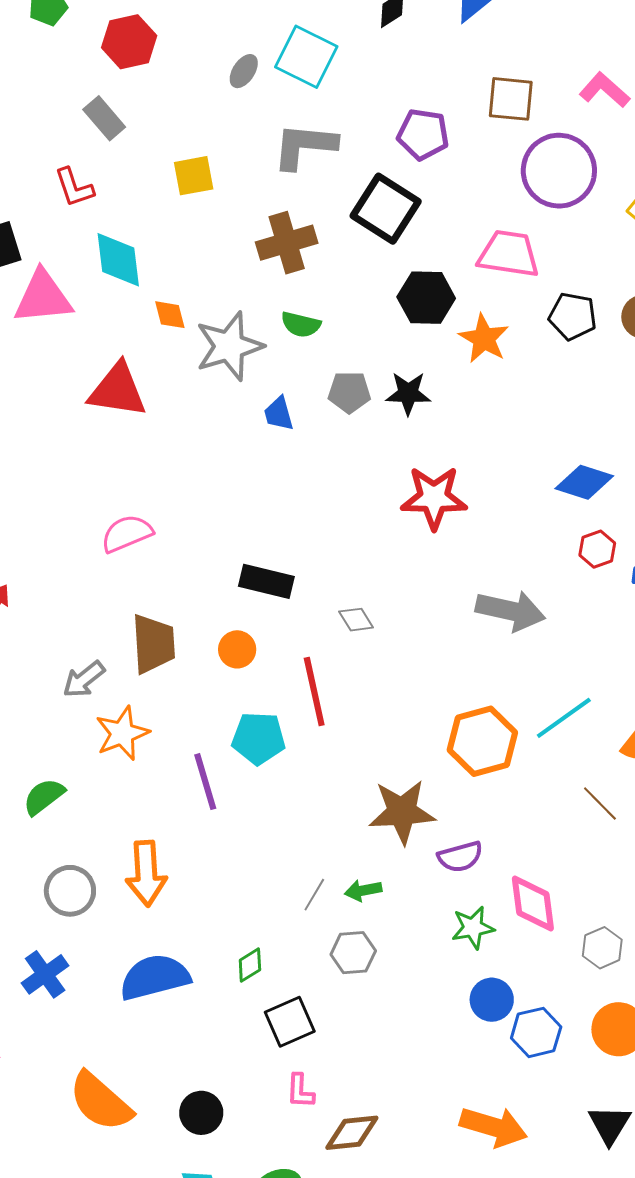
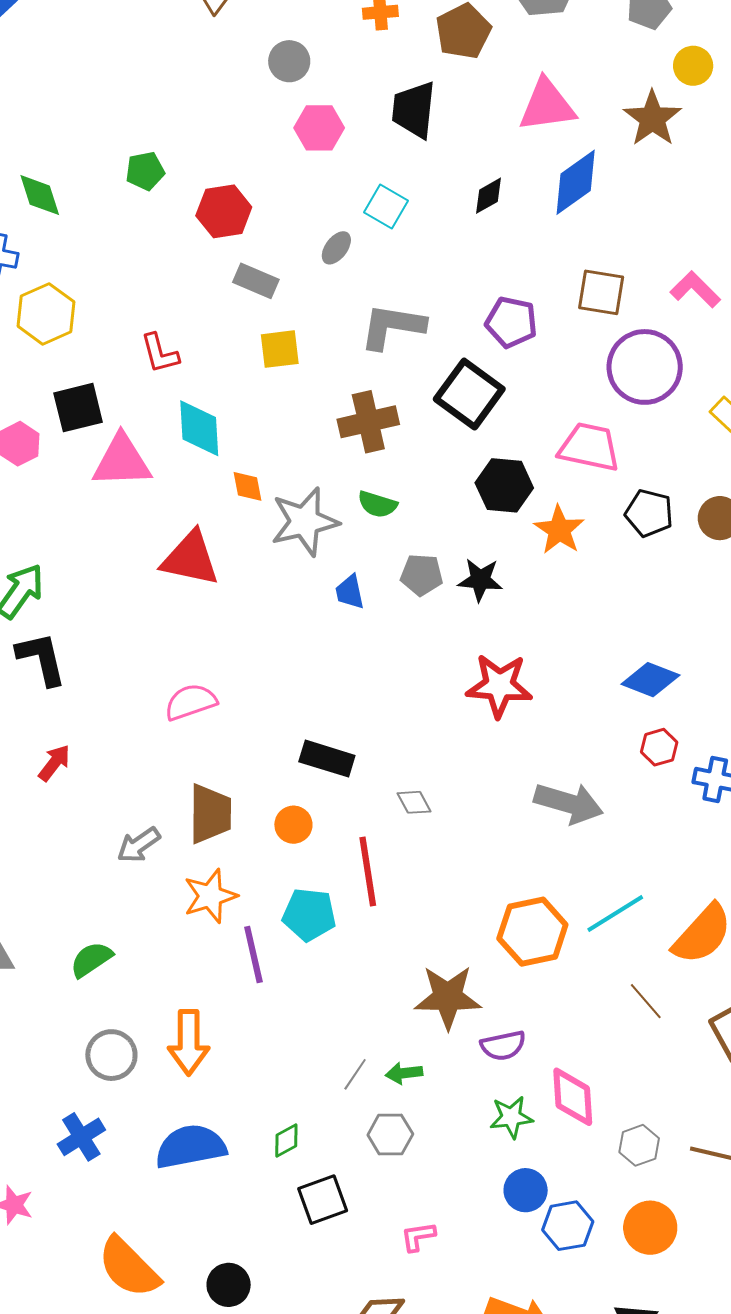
cyan square: (306, 57) -> (386, 206), moved, size x0.7
gray rectangle: (104, 118) -> (256, 281), moved, turned -30
orange star: (122, 733) -> (210, 896), moved
pink L-shape: (300, 1091) -> (418, 1237), moved, turned 75

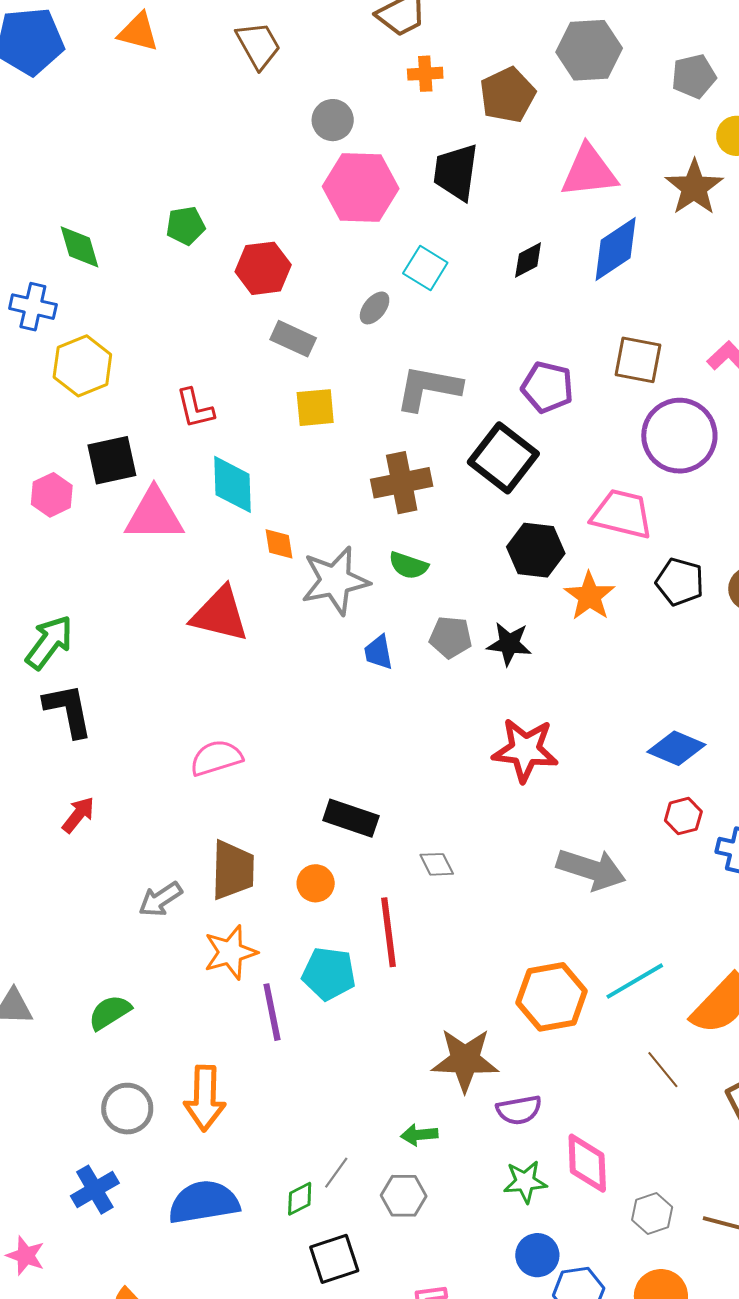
pink hexagon: (319, 128) -> (361, 188), size x1.5
gray line: (355, 1074) -> (336, 1173), moved

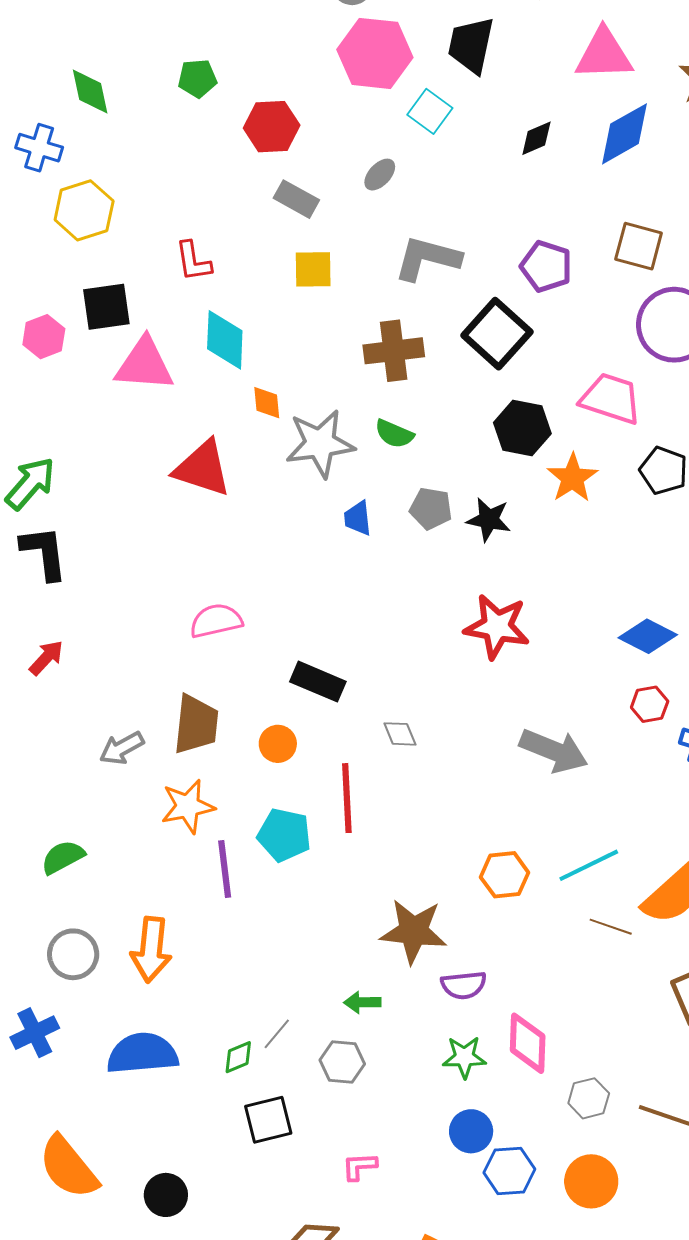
cyan square: (425, 268) -> (430, 111), moved
pink semicircle: (216, 758) -> (216, 621), moved
orange hexagon: (552, 997) -> (505, 875), size x0.7
brown line: (663, 1070) -> (611, 927), moved, turned -36

